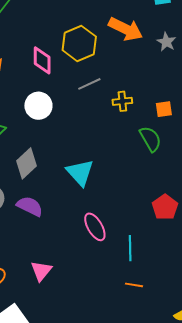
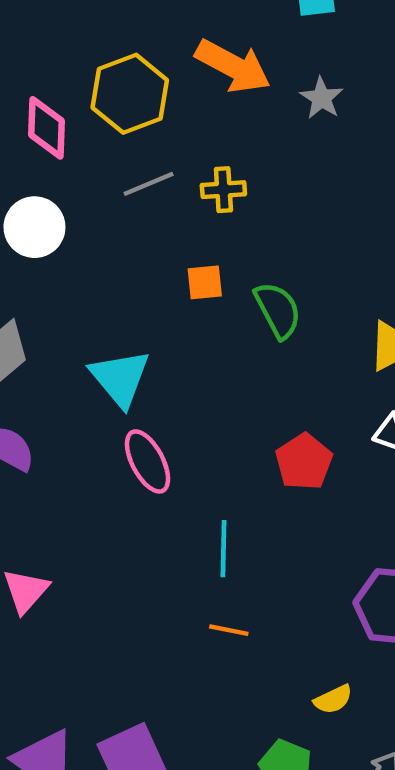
yellow cross: (122, 101) -> (223, 190), moved
orange square: (164, 109) -> (205, 282), moved
pink ellipse: (95, 227) -> (148, 461), moved

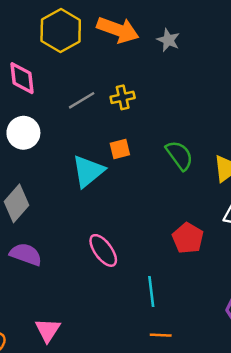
yellow hexagon: (130, 94) -> (61, 30), moved
green semicircle: (278, 310) -> (179, 155), moved
cyan triangle: (120, 378) -> (88, 171), moved, turned 39

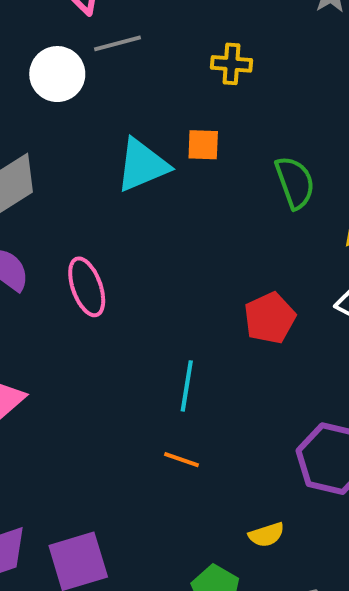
gray line: (82, 100) -> (117, 43), moved
pink ellipse: (103, 250) -> (87, 287), moved

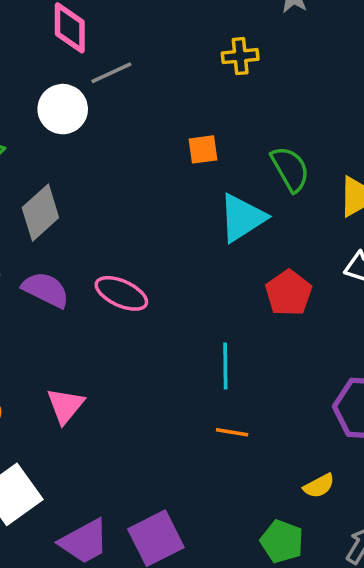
yellow cross: (231, 64) -> (240, 56), moved
cyan triangle: (142, 165) -> (242, 218), moved
pink ellipse: (87, 287) -> (121, 293), turned -36

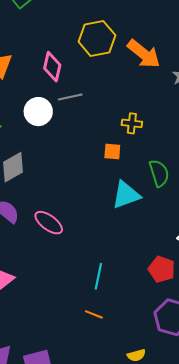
yellow cross: (240, 56) -> (132, 123), moved
red pentagon: (289, 293) -> (162, 269), moved, turned -30

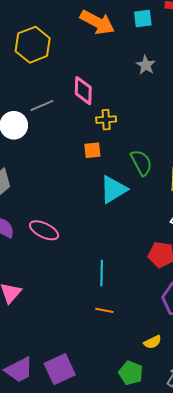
yellow hexagon: (97, 39) -> (33, 45), moved
orange arrow: (144, 54) -> (97, 22), moved
pink diamond: (52, 67) -> (83, 91), moved

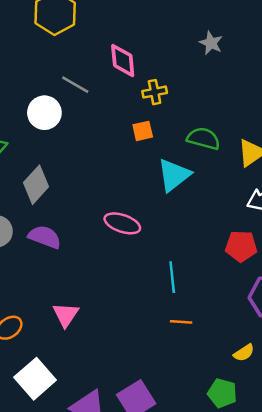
gray star: (146, 65) -> (211, 43), moved
gray line: (42, 105) -> (75, 85), turned 60
green semicircle: (141, 163) -> (203, 139), turned -40
pink ellipse: (44, 230) -> (122, 223), moved

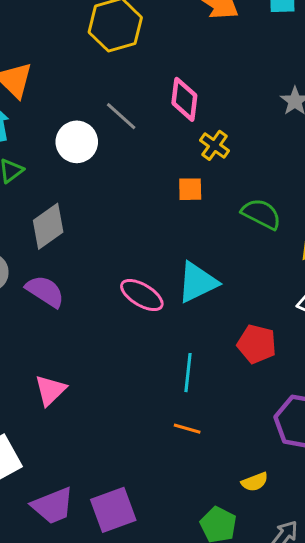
yellow cross: (155, 92) -> (215, 145), turned 35
cyan triangle: (174, 175) -> (197, 282), moved
red pentagon: (241, 246) -> (257, 344), moved

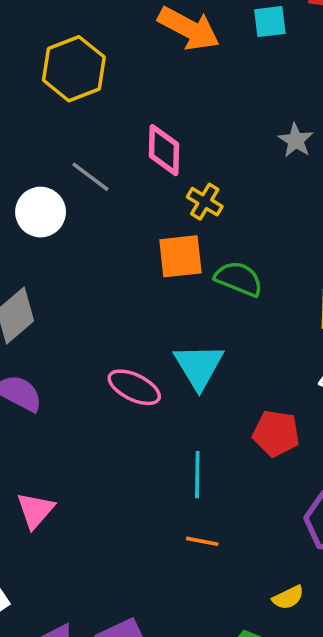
orange square: (190, 189) -> (180, 256), size x1.5
green semicircle: (261, 214) -> (239, 279), moved
cyan triangle: (197, 282) -> (199, 366), turned -30

